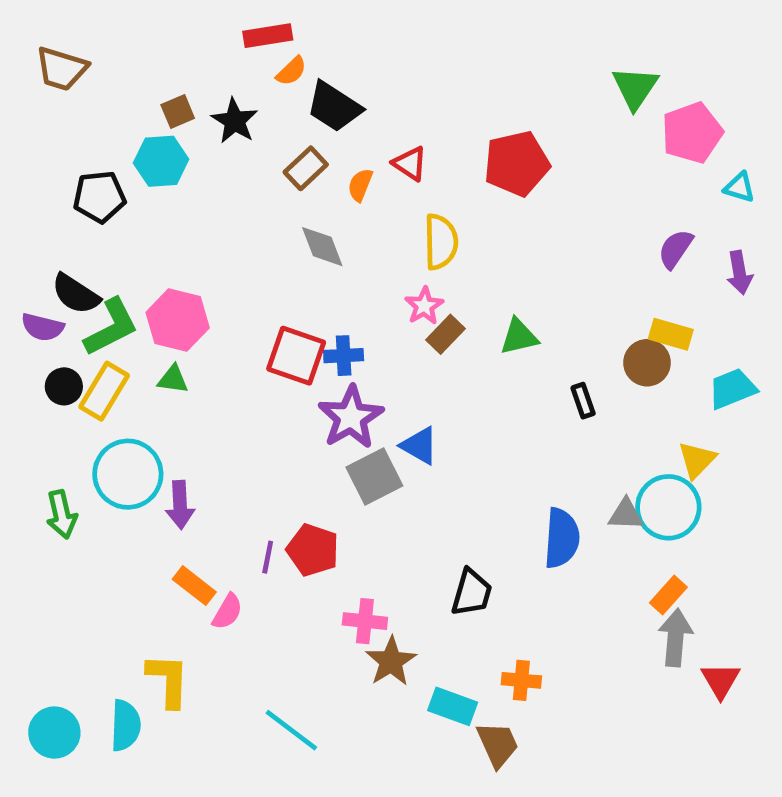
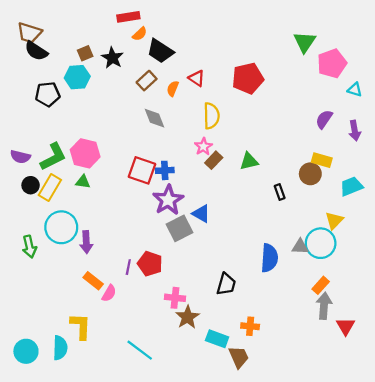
black semicircle: (76, 294) -> (36, 51), moved

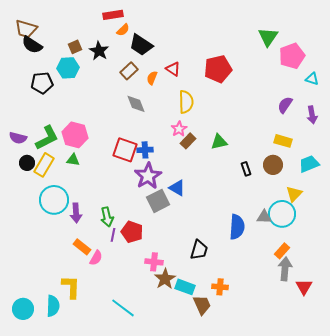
brown circle: (310, 174) -> (273, 165), moved
green arrow: (29, 247) -> (107, 217), moved
cyan rectangle: (217, 339) -> (185, 287), moved
brown trapezoid: (239, 357) -> (202, 305), moved

